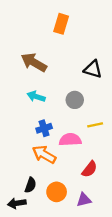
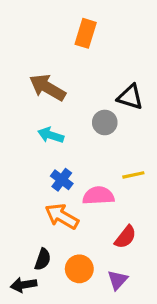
gray circle: (75, 100) -> (105, 122), moved
blue cross: (44, 128) -> (62, 180), turned -35
purple triangle: (84, 200) -> (117, 280), turned -35

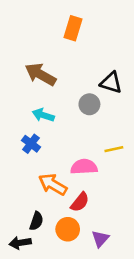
blue cross: (62, 180) -> (31, 144), moved
red semicircle: (125, 237) -> (80, 202), moved

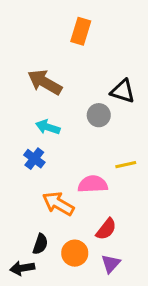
red semicircle: (80, 202) -> (106, 229), moved

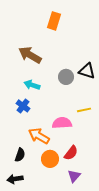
black triangle: (123, 91) -> (87, 71), moved
black semicircle: (40, 244) -> (20, 155), moved
orange circle: (75, 253) -> (50, 159), moved

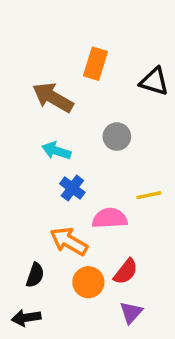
orange rectangle: (54, 21) -> (95, 64), moved
black triangle: (87, 71) -> (154, 81), moved
blue cross: (23, 106) -> (72, 188), moved

